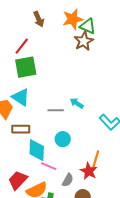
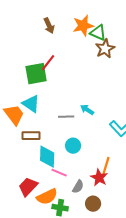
brown star: (84, 41) -> (105, 49), moved
red line: (22, 46) -> (48, 63), moved

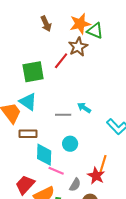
brown star: (105, 49) -> (78, 47), moved
red line: (48, 63) -> (61, 61), moved

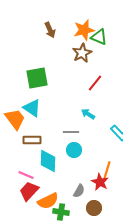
red line: (61, 61) -> (95, 83), moved
gray line: (63, 115) -> (71, 132), moved
pink line: (56, 171) -> (26, 175), moved

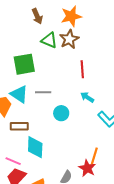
green triangle: (99, 37) -> (49, 40), moved
red line: (95, 83) -> (82, 69), turned -42
cyan arrow: (88, 114) -> (87, 97), moved
gray line: (71, 132) -> (43, 92), moved
cyan circle: (74, 150) -> (61, 113), moved

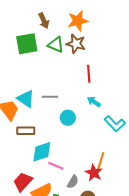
brown star: (69, 39) -> (76, 44), turned -30
green square: (24, 64) -> (27, 44), moved
cyan diamond: (35, 147) -> (42, 152), turned 70
pink line: (13, 161) -> (56, 166), moved

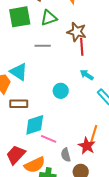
brown star: (76, 44) -> (77, 32), moved
green triangle: (56, 45) -> (49, 18), turned -42
gray line: (50, 97) -> (43, 46), moved
gray semicircle: (73, 182) -> (66, 155), turned 136

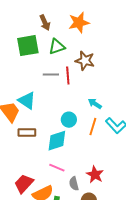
red line: (82, 47) -> (68, 76), moved
cyan diamond: (35, 125) -> (57, 141), moved
orange line: (94, 134) -> (93, 127), moved

